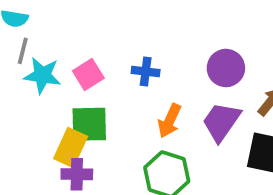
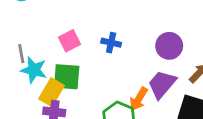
gray line: (23, 51) -> (21, 54), moved, turned -30
cyan star: (42, 75) -> (34, 70), moved
orange arrow: (170, 121) -> (139, 99), moved

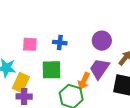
pink square: (69, 41) -> (30, 44), turned 35
green square: (67, 77) -> (52, 70), moved

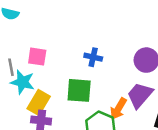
pink square: (30, 44) -> (37, 57), moved

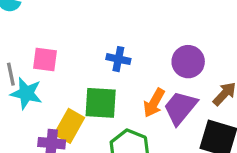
yellow rectangle: (39, 102) -> (69, 126), moved
orange arrow: (118, 109) -> (154, 103), moved

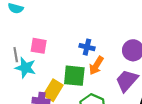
orange arrow: (154, 103) -> (96, 66), moved

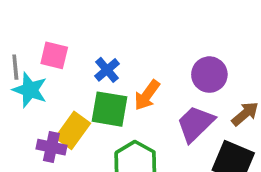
blue cross: (87, 47) -> (107, 70), moved, turned 32

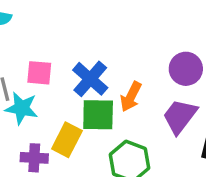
blue cross: (107, 70) -> (90, 79), size x1.5
purple cross: (51, 147) -> (34, 158), moved

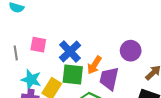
cyan star: (22, 108) -> (31, 80), moved
purple trapezoid: (180, 116) -> (109, 79), moved, turned -30

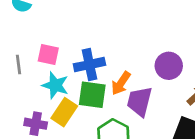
blue cross: (70, 51) -> (89, 65), turned 30
cyan star: (31, 80) -> (55, 85), moved

